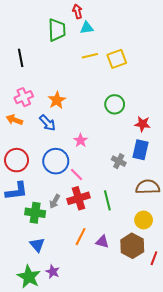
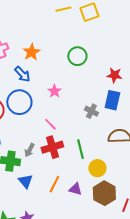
green circle: (115, 104) -> (77, 56), moved
blue circle: (56, 161) -> (19, 102), moved
yellow circle: (144, 220) -> (97, 168), moved
blue triangle: (37, 245) -> (25, 181), moved

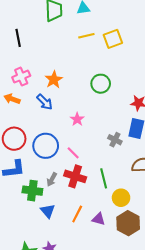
blue circle: (19, 102) -> (46, 146), moved
red cross: (52, 147) -> (75, 176), turned 35

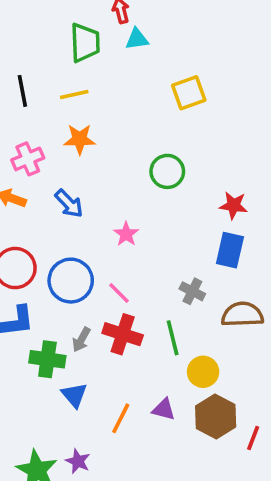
yellow line: (86, 36) -> (74, 95), moved
orange star: (54, 80) -> (80, 139), moved, turned 30
gray cross: (115, 140) -> (192, 291), moved
orange line: (77, 214) -> (121, 418), moved

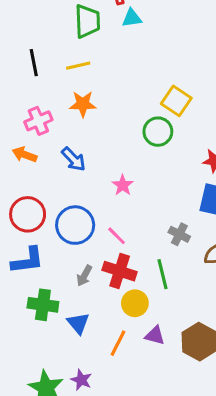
yellow square: (189, 93) -> (176, 101), moved, turned -36
green cross: (47, 359) -> (43, 305), moved
yellow circle: (203, 372) -> (135, 303), moved

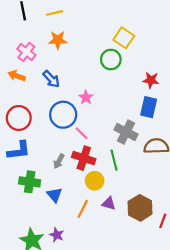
pink cross: (38, 121) -> (26, 52), turned -30
blue circle: (75, 225) -> (63, 115), moved
gray cross: (179, 234) -> (126, 132), size x1.5

